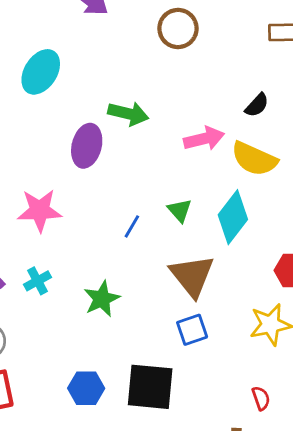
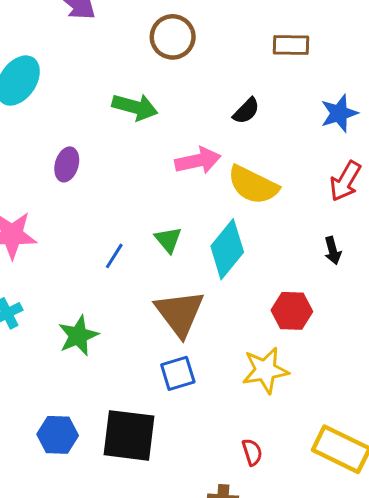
black semicircle: (257, 105) -> (246, 111), moved
green arrow: (128, 114) -> (135, 107), moved
purple ellipse: (87, 146) -> (67, 164), size x0.7

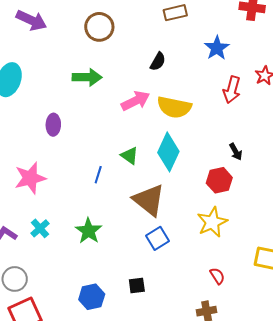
black arrow: (333, 251) -> (236, 152), moved
black square: (129, 435) -> (137, 286), size x0.5

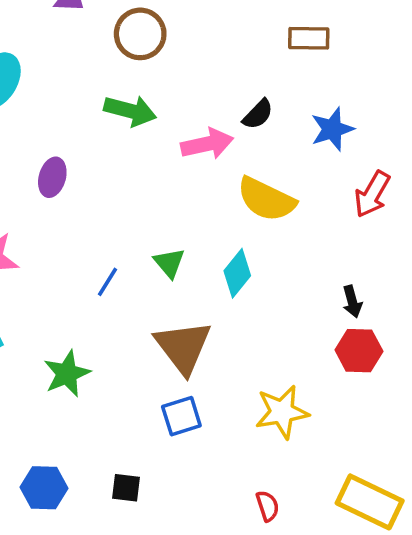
brown circle: (99, 27) -> (140, 34), moved
blue star: (217, 48) -> (332, 129), moved
pink arrow: (135, 101) -> (207, 144), moved
cyan diamond: (168, 152) -> (237, 273), size x0.7
red hexagon: (219, 180) -> (359, 351), moved

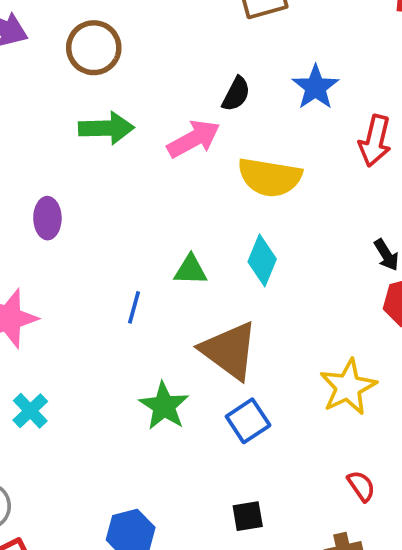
green triangle: (169, 263) -> (191, 270), turned -32
green star: (67, 374) -> (164, 406), moved
black square: (126, 488) -> (248, 516), moved

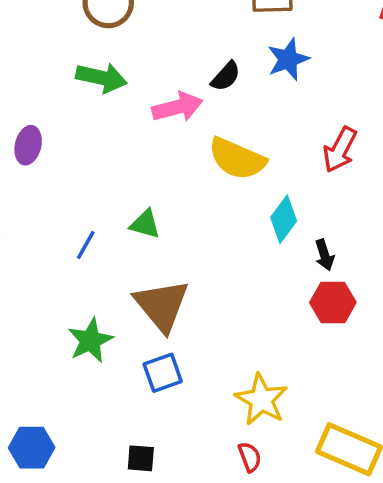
blue star: (316, 87) -> (288, 59), moved
cyan diamond: (262, 260) -> (284, 219), moved
yellow star: (348, 387) -> (261, 400), moved, turned -30

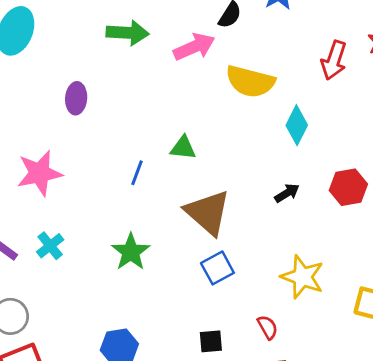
black arrow: (324, 255) -> (287, 193), moved, turned -95
green star: (90, 340) -> (131, 252), moved
red semicircle: (250, 457) -> (268, 327), moved

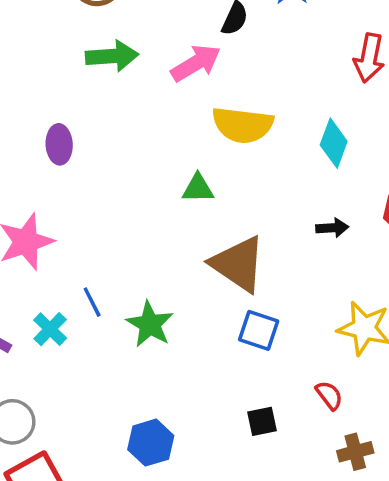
yellow semicircle: (250, 81) -> (243, 125), moved
blue line: (137, 173) -> (92, 302), moved, turned -40
black arrow: (287, 193) -> (332, 228), turned 35
blue square: (217, 268) -> (259, 330), turned -36

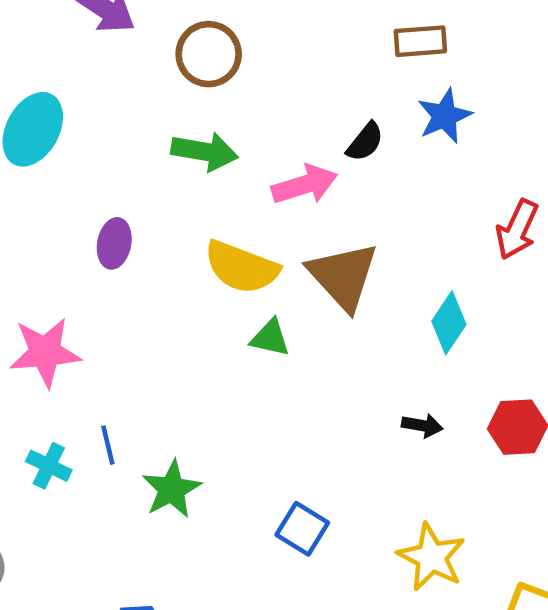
yellow semicircle: (243, 125) -> (241, 267), moved
brown triangle: (238, 264) -> (343, 276), moved
cyan cross: (50, 329) -> (49, 466), turned -32

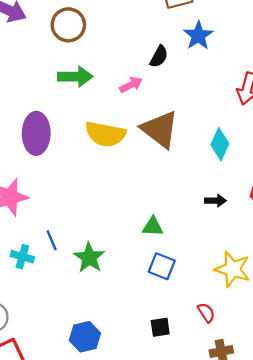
pink arrow: (305, 185) -> (131, 85), size x0.7
purple ellipse: (114, 243) -> (36, 133), size x1.6
green triangle: (270, 338) -> (153, 227), moved

